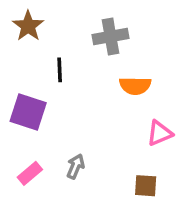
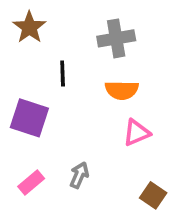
orange semicircle: (135, 86) -> (122, 90), moved
pink triangle: (160, 133) -> (136, 133), moved
brown square: (146, 186) -> (153, 195), turned 30

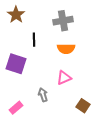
pink triangle: (136, 133) -> (64, 78), moved
gray arrow: (79, 175) -> (43, 95), turned -40
pink rectangle: (31, 182) -> (16, 108), moved

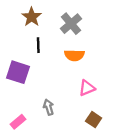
brown star: (16, 15) -> (32, 17), moved
gray cross: (63, 21) -> (71, 24), turned -30
pink triangle: (64, 78) -> (87, 88), moved

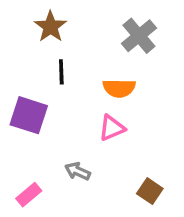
gray cross: (71, 24) -> (139, 36), moved
pink triangle: (87, 88) -> (112, 128), moved
gray arrow: (48, 107) -> (78, 171), turned -49

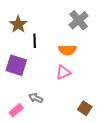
brown star: (50, 27) -> (18, 24), moved
gray arrow: (78, 171) -> (36, 98), moved

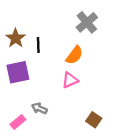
brown star: (18, 24) -> (16, 38), moved
orange semicircle: (67, 50) -> (74, 55), turned -54
purple square: (16, 65) -> (18, 72), turned -30

